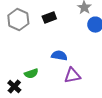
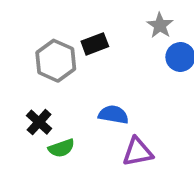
gray hexagon: (18, 20) -> (56, 61), moved
black cross: (14, 87) -> (39, 122), moved

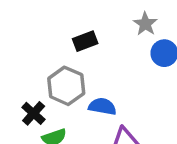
gray hexagon: (56, 61) -> (66, 86), moved

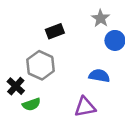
blue semicircle: (102, 106) -> (99, 76), moved

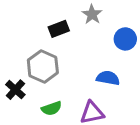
gray star: (101, 18) -> (92, 14), moved
green semicircle: (31, 104) -> (52, 108), moved

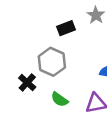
green semicircle: (52, 108) -> (60, 99), turned 54

